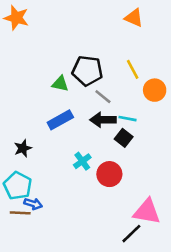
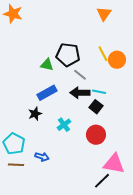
orange triangle: (134, 18) -> (104, 14), turned 42
orange circle: (155, 90) -> (117, 60), moved
black star: (23, 148) -> (35, 114), moved
red circle: (109, 174) -> (96, 135), moved
blue arrow: (33, 204) -> (42, 157), moved

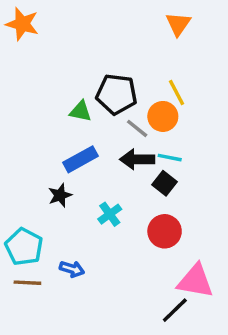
orange circle: (117, 60) -> (163, 116), moved

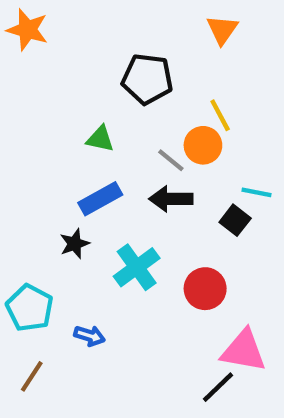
black pentagon: (117, 94) -> (147, 79), moved
cyan line: (170, 158) -> (256, 192), moved
black square: (165, 183) -> (235, 220), moved
cyan cross: (110, 214) -> (137, 267), size x1.5
brown line: (27, 283) -> (32, 376), moved, turned -60

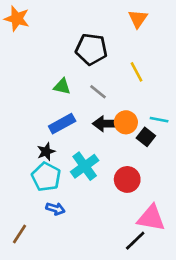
orange circle: (203, 145) -> (126, 122), moved
gray line: (171, 160) -> (98, 92), moved
cyan pentagon: (30, 308) -> (46, 177), moved

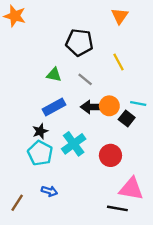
blue arrow: (55, 209) -> (49, 191), moved
black line: (135, 241) -> (117, 208), turned 54

